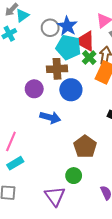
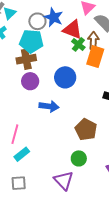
cyan pentagon: (68, 47) -> (31, 41), moved
brown cross: (57, 69) -> (26, 59), moved

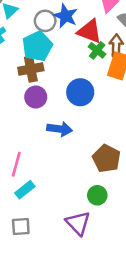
cyan pentagon: (31, 41) -> (37, 46), turned -30

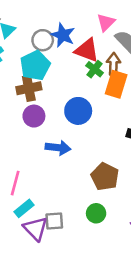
purple triangle: (78, 223) -> (35, 229), moved
gray square: (21, 227) -> (54, 221), moved

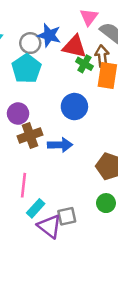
brown cross: (29, 88) -> (30, 135), moved
purple circle: (34, 116) -> (18, 113), moved

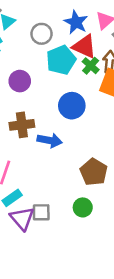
blue star: (49, 35) -> (76, 22), moved
cyan pentagon: (26, 69) -> (61, 60), moved
purple circle: (18, 113) -> (20, 81), moved

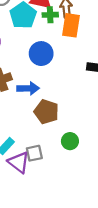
green cross: (91, 66) -> (50, 15), turned -32
brown pentagon: (94, 172) -> (46, 112), moved

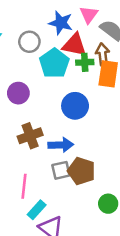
gray square: (34, 153) -> (61, 170), moved

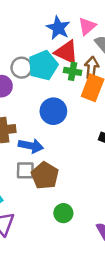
gray circle: (29, 42) -> (22, 68), moved

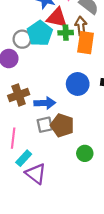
blue circle: (53, 111) -> (78, 84), moved

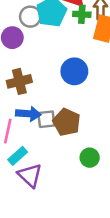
blue circle: (78, 84) -> (74, 71), moved
blue arrow: (45, 103) -> (28, 114), moved

